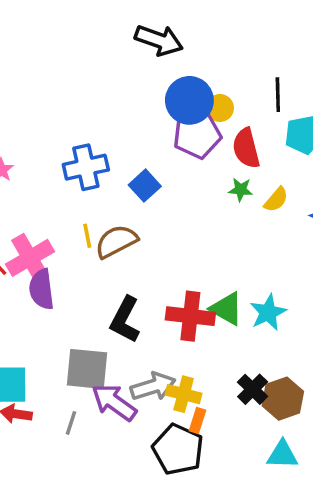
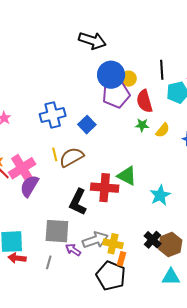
purple semicircle: (42, 289) -> (29, 186), turned 40
green triangle: (226, 309) -> (127, 176), moved
red cross: (190, 316) -> (105, 188), moved
purple arrow: (114, 402) -> (73, 250), size x0.6

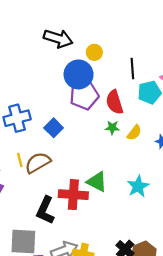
yellow circle: (129, 79) -> (94, 52), moved
cyan star: (160, 195) -> (138, 186), moved

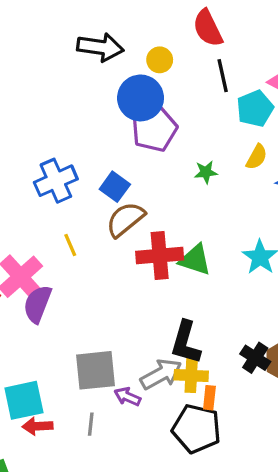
red semicircle: (115, 102) -> (208, 28), moved
yellow semicircle: (134, 133) -> (257, 157), moved
brown semicircle: (38, 163) -> (125, 219), moved
red cross: (73, 195) -> (160, 256), moved
black L-shape: (45, 210) -> (186, 342), moved

